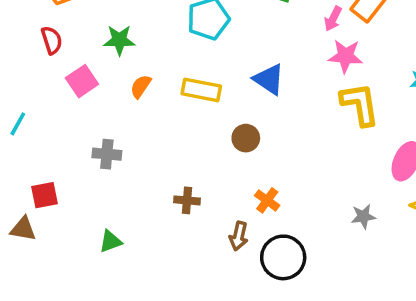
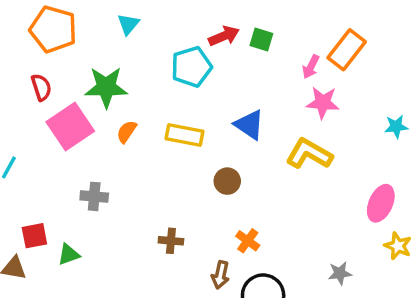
green star: (119, 40) -> (106, 87), size x1.4
pink square: (82, 81) -> (70, 126), size x1.5
yellow L-shape: (360, 104) -> (309, 154), moved, turned -51
gray star: (363, 216) -> (340, 273), moved
green triangle: (110, 241) -> (69, 254), moved

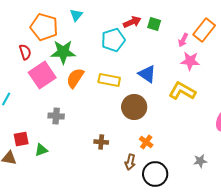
orange pentagon: (53, 29) -> (44, 27), moved
orange semicircle: (127, 132) -> (75, 78), size x1.5
brown circle: (227, 181) -> (134, 107), size x1.6

